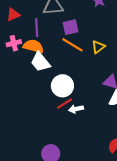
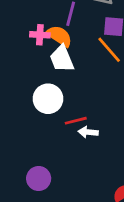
pink cross: (14, 43) -> (40, 35), moved
white circle: (62, 86) -> (48, 99), moved

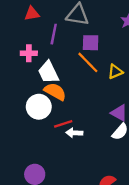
orange semicircle: (59, 36) -> (55, 92), moved

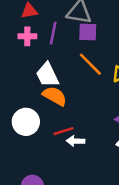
purple square: (91, 43) -> (88, 32), moved
pink cross: (29, 53) -> (27, 36), moved
white circle: (39, 107) -> (26, 122), moved

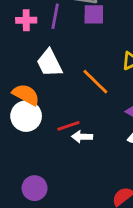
orange line: (90, 64) -> (95, 82), moved
orange semicircle: (55, 96) -> (26, 95), moved

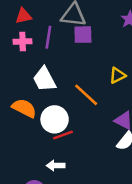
white circle: (26, 116) -> (55, 119), moved
white arrow: (82, 137) -> (56, 166), moved

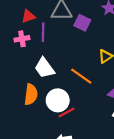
red triangle: (23, 16) -> (28, 16), moved
purple square: (83, 35) -> (82, 23), moved, turned 35
orange semicircle: (24, 108) -> (31, 94), turned 78

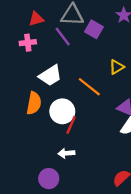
purple line: (43, 32) -> (63, 36), moved, turned -42
white trapezoid: (45, 68) -> (50, 76), turned -90
red line: (67, 112) -> (71, 125), turned -42

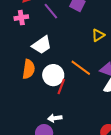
orange line: (89, 87) -> (81, 68), moved
white arrow: (66, 153) -> (55, 118), moved

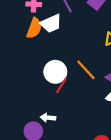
white trapezoid: (42, 45) -> (51, 24), moved
orange semicircle: (29, 69) -> (34, 28), moved

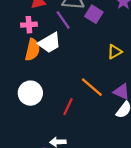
white circle: (55, 72) -> (30, 93), moved

